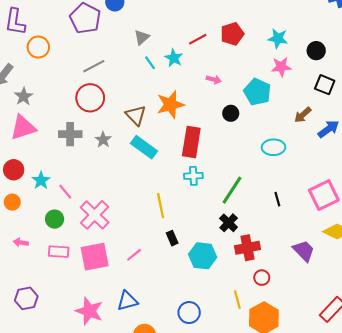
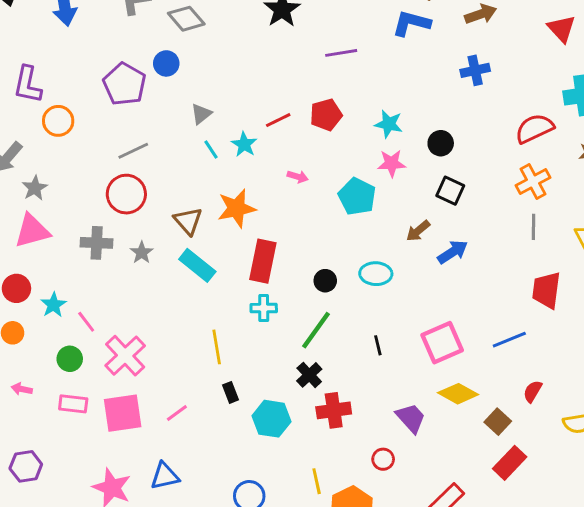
black circle: (231, 113) -> (325, 281), moved
red circle: (262, 278) -> (383, 459), moved

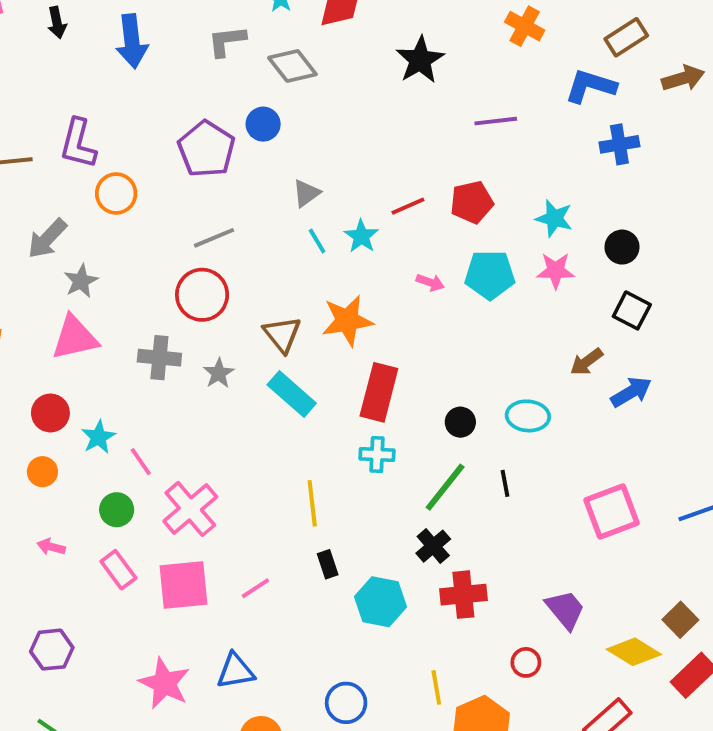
blue cross: (475, 70) -> (619, 144), moved
cyan pentagon: (357, 196) -> (490, 275), moved, turned -30
black line: (378, 345) -> (505, 483), moved
yellow diamond: (458, 394) -> (634, 652), moved
pink rectangle: (73, 404) -> (118, 570), turned 44

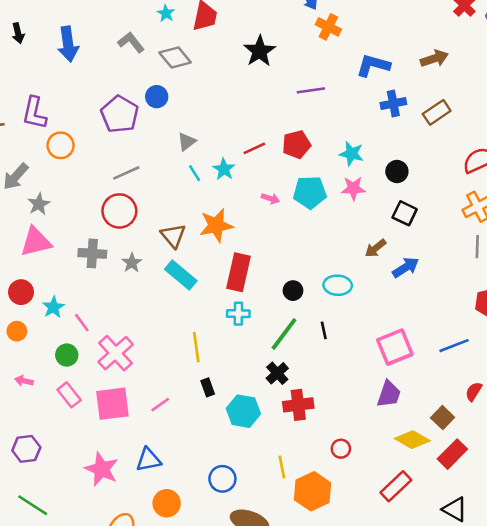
brown rectangle: (626, 37) -> (437, 112), moved
gray L-shape: (227, 41) -> (131, 42), turned 60
purple trapezoid: (565, 610) -> (389, 394), moved, turned 60

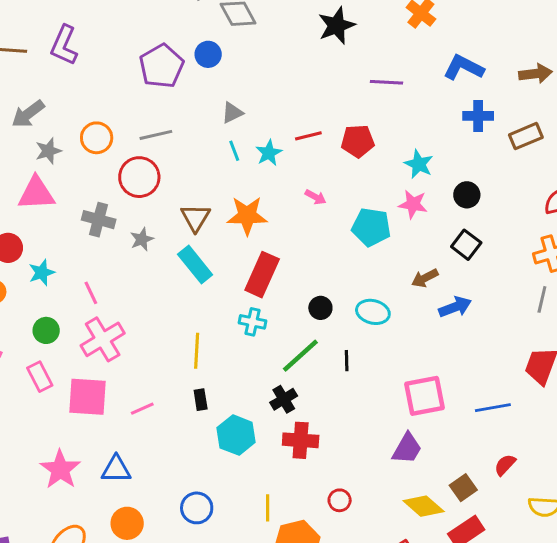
orange circle: (61, 145) -> (97, 138), moved
cyan pentagon: (310, 192) -> (371, 227), moved
pink line: (82, 323) -> (91, 293), moved

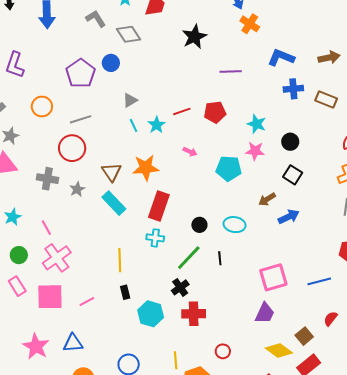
brown rectangle: (526, 136) -> (326, 99), turned 50
orange circle: (97, 138) -> (42, 107), moved

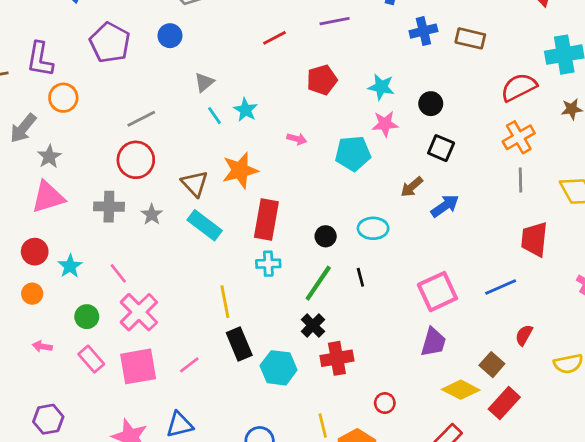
purple pentagon: (81, 73) -> (110, 43), moved
orange circle: (42, 107) -> (63, 98), moved
red line: (182, 111) -> (274, 38), moved
black rectangle: (125, 292) -> (239, 344), size x1.6

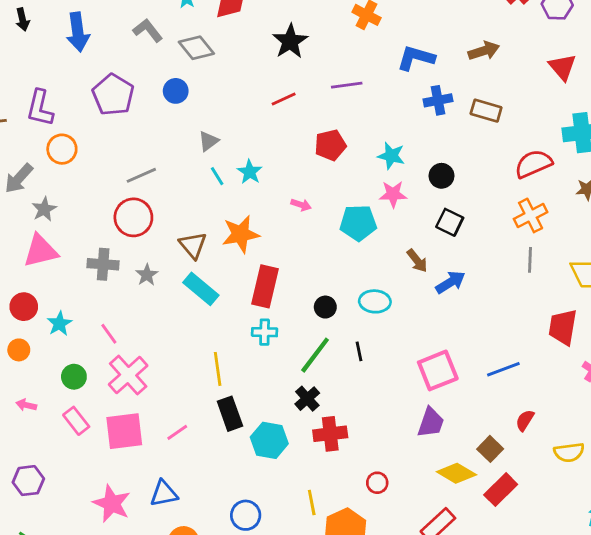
brown arrow: (412, 187) -> (417, 261), turned -90
red trapezoid: (534, 239) -> (563, 327), moved

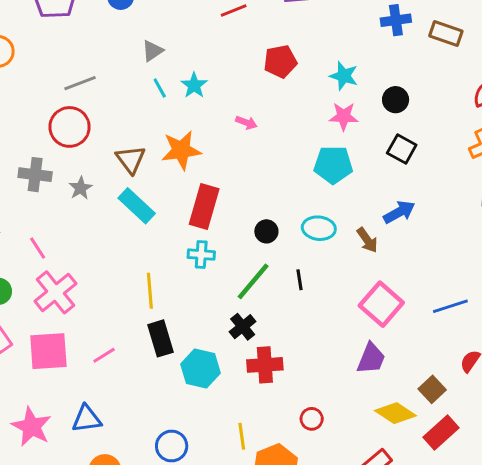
cyan pentagon: (358, 223) -> (333, 165), moved
brown arrow: (417, 261) -> (367, 240), moved
pink square: (438, 370) -> (381, 304), turned -30

